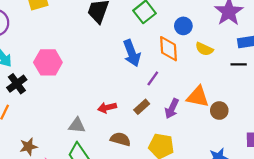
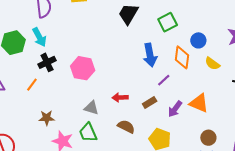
pink hexagon: (48, 62) -> (83, 68), moved
brown circle: (219, 111) -> (208, 138), moved

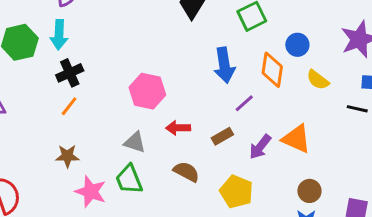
cyan arrow: (39, 37) -> (59, 35), turned 30
pink hexagon: (83, 68) -> (147, 91), moved
orange line: (32, 85) -> (69, 106), moved

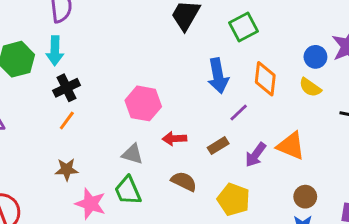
blue circle: (297, 45) -> (315, 57), moved

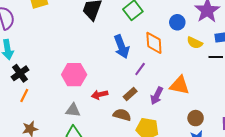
blue circle: (315, 57) -> (177, 22), moved
yellow semicircle: (310, 87) -> (195, 43), moved
brown semicircle: (184, 181) -> (122, 115), moved

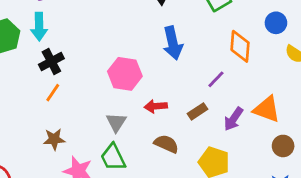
blue arrow: (122, 47) -> (173, 43), moved
gray triangle: (73, 110) -> (116, 122), turned 49
brown semicircle: (122, 115) -> (166, 144), moved
brown circle: (196, 118) -> (283, 146), moved

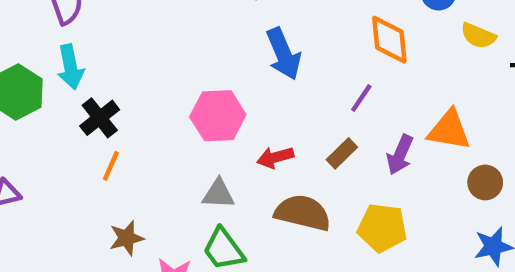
gray triangle: (116, 122) -> (218, 194), turned -50
brown semicircle: (166, 144) -> (303, 213), size x1.4

